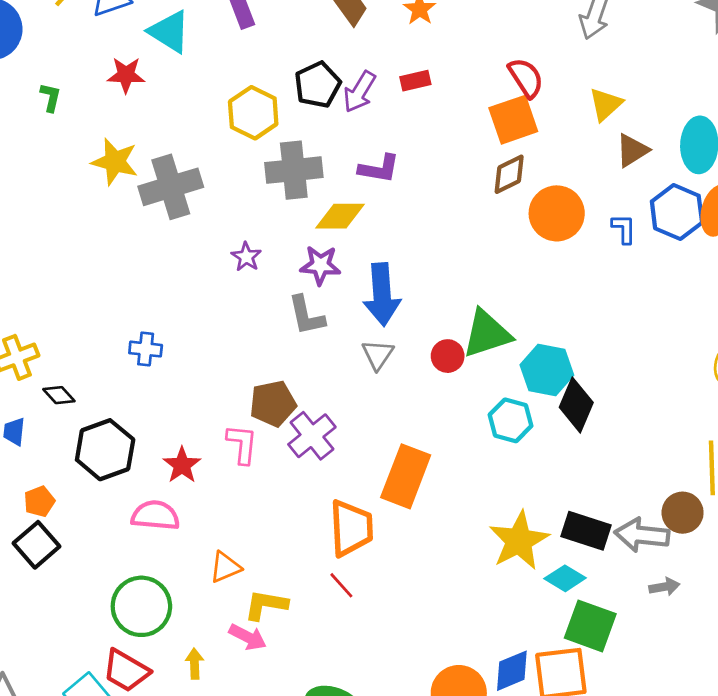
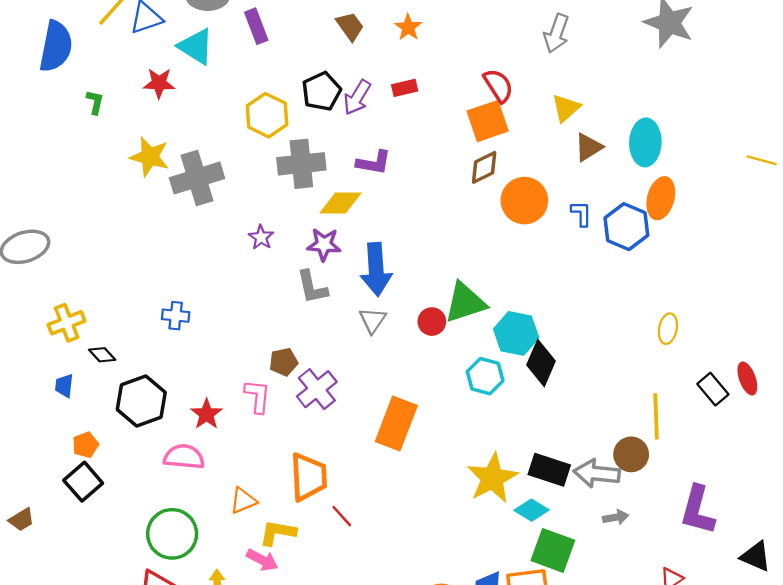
blue hexagon: (677, 212) -> (626, 227), moved
brown pentagon: (273, 404) -> (284, 362), size x0.7
orange trapezoid: (351, 528) -> (309, 477), moved

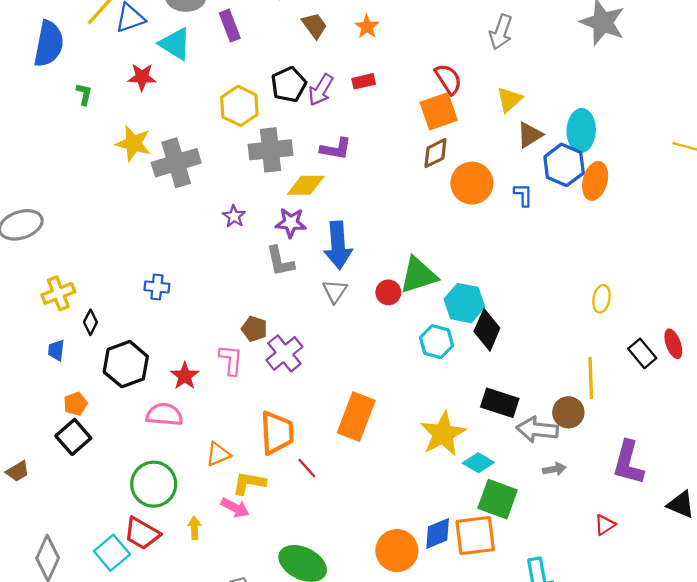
blue hexagon: (626, 227) -> (564, 165), moved
black diamond: (102, 355) -> (90, 322), turned 70
brown pentagon: (284, 362) -> (254, 329), turned 30
orange rectangle: (396, 424) -> (356, 417), moved
black rectangle: (549, 470) -> (500, 403), moved

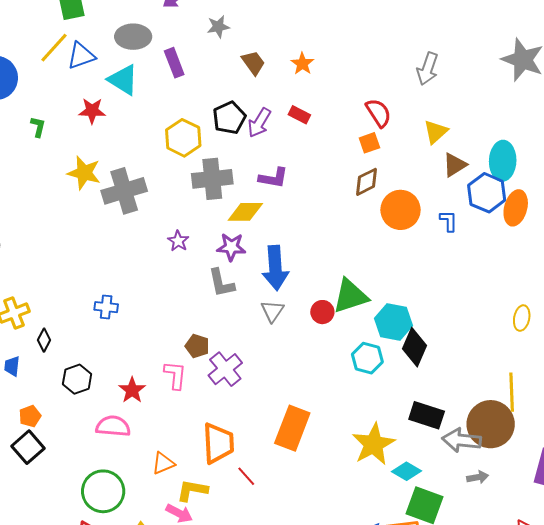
red rectangle: (364, 81) -> (299, 115), turned 40
orange square: (439, 111) -> (369, 143), size x0.6
black hexagon: (126, 364) -> (77, 379), size x0.7
brown circle: (568, 412) -> (491, 424), size x1.6

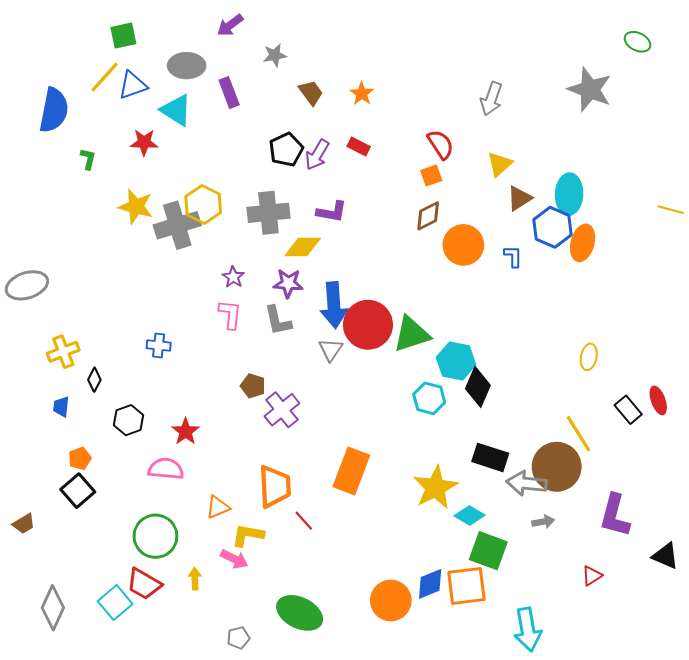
yellow hexagon: (183, 138) -> (203, 204), moved
red circle: (322, 312) -> (368, 325), moved, size x2.0
pink L-shape: (175, 375) -> (230, 314), moved
yellow line: (512, 392) -> (578, 434), turned -30

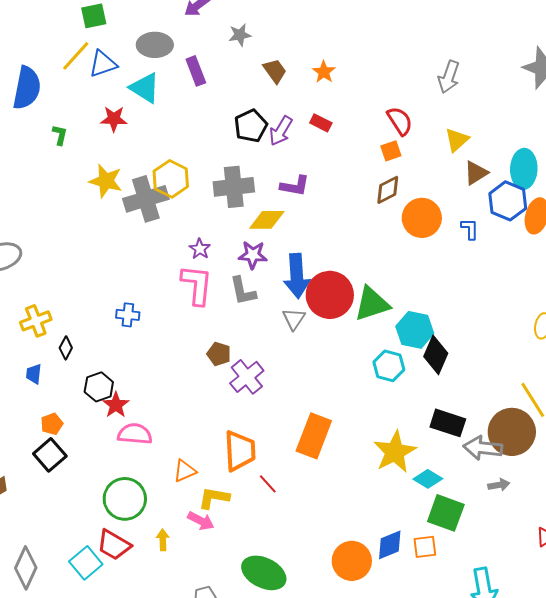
pink L-shape: (230, 314) -> (197, 285), size x1.4
red star: (186, 432) -> (116, 405), moved
orange square: (466, 586) -> (425, 547), size x0.6

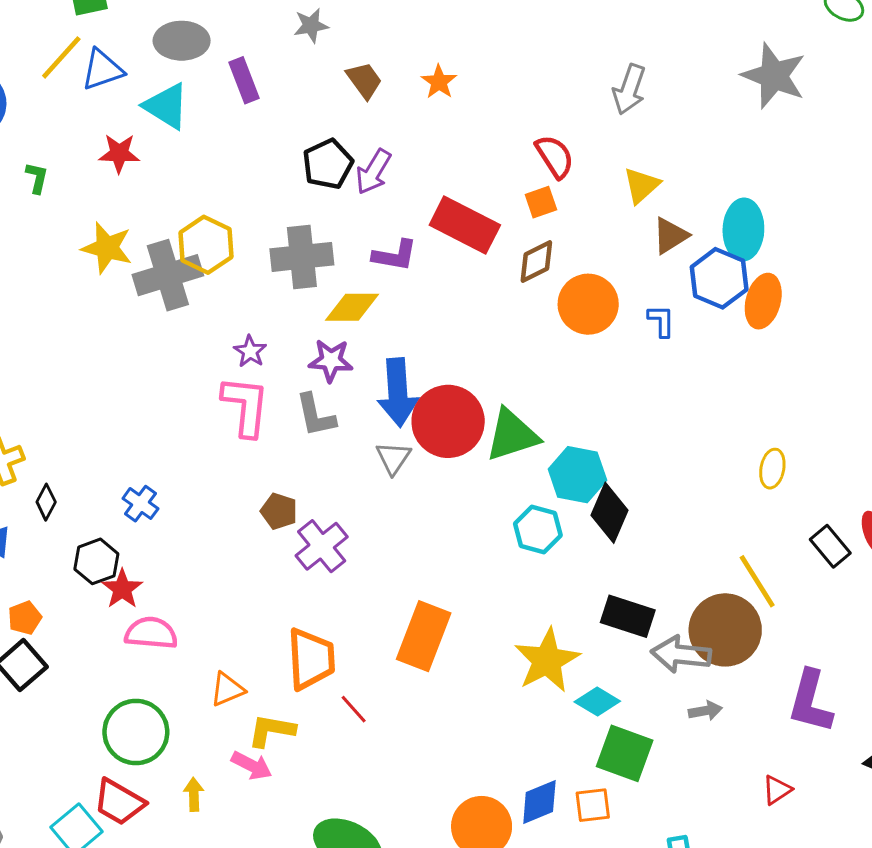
red rectangle: (321, 123) -> (465, 225), moved, size x2.0
blue cross: (128, 315) -> (140, 504), moved, turned 30

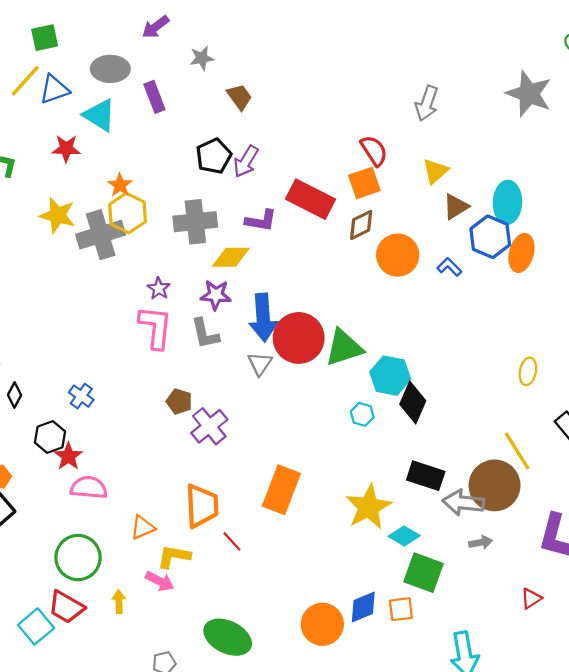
orange star: (439, 82) -> (120, 185), moved
orange square: (541, 202) -> (364, 183), size x1.4
blue L-shape: (661, 321) -> (449, 267), turned -45
cyan hexagon: (538, 529) -> (362, 414), size x0.7

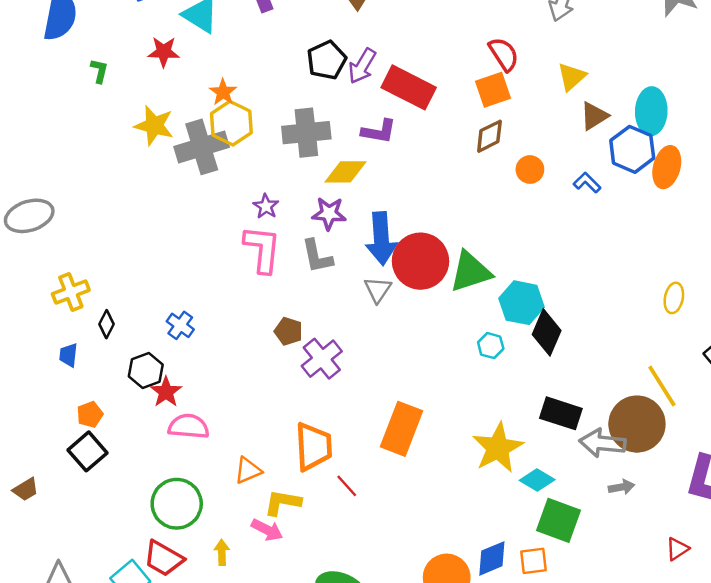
red rectangle: (310, 199) -> (409, 87), moved
orange circle: (398, 255) -> (530, 170), size x0.6

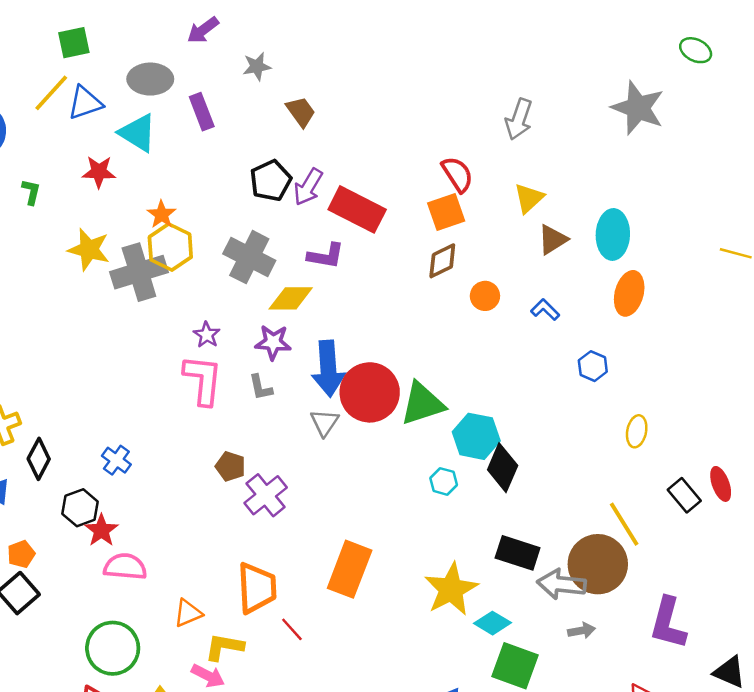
gray cross: (306, 133) -> (249, 257), turned 33
blue hexagon: (632, 149) -> (593, 366), moved, size x0.6
gray L-shape: (317, 256) -> (261, 387), size x0.7
black diamond: (106, 324) -> (39, 459), size x1.4

